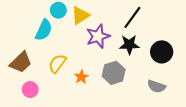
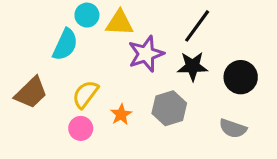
yellow triangle: (80, 15) -> (120, 23), turned 36
pink circle: (30, 90) -> (81, 128), moved

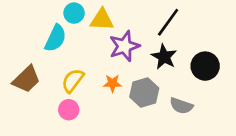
black star: (193, 66) -> (164, 57), turned 30
orange star: (121, 114) -> (112, 83), moved, turned 30
gray semicircle: (233, 128) -> (181, 106), moved

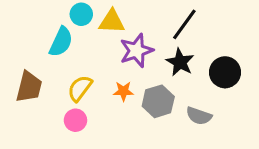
brown trapezoid: (26, 79) -> (29, 87), turned -32

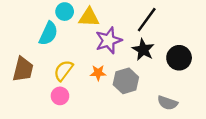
gray semicircle: (199, 116) -> (167, 103), moved

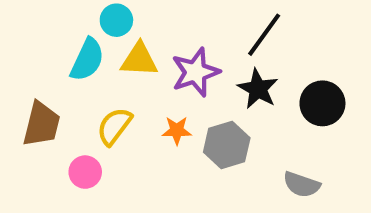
yellow triangle: (89, 17) -> (139, 60), moved
pink circle: (60, 96) -> (85, 172), moved

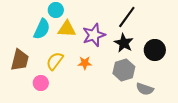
gray hexagon: (227, 145) -> (124, 70), moved

